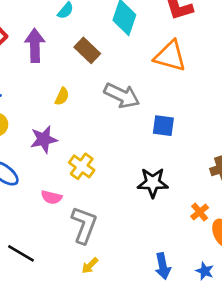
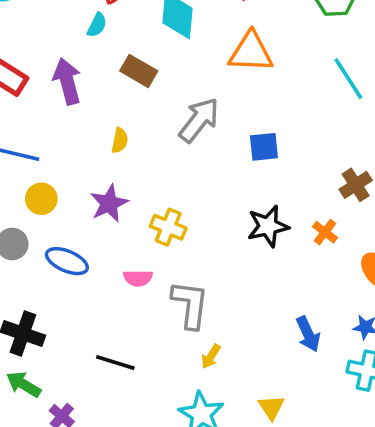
gray arrow: (122, 95) -> (199, 120), turned -64
orange cross: (200, 212) -> (325, 232), moved

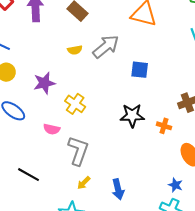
yellow semicircle: (120, 140) -> (75, 50), moved, turned 56
orange cross: (325, 232) -> (164, 126), turned -32
blue arrow: (308, 334) -> (118, 189), moved

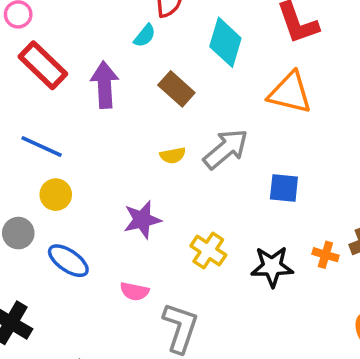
purple star: (44, 83) -> (142, 220), moved
yellow cross: (75, 104) -> (208, 250), moved
orange cross: (164, 126) -> (325, 255), moved

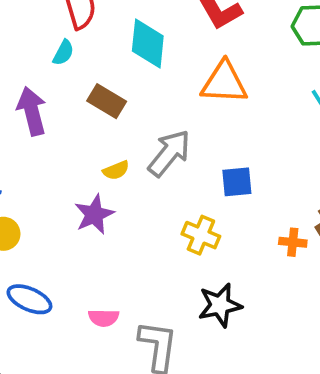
purple star: (142, 220) -> (94, 214), moved
yellow cross: (208, 250) -> (201, 235), moved
black star: (272, 267) -> (220, 305), moved

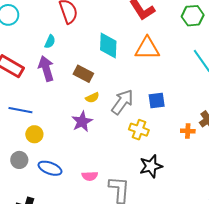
cyan diamond: (148, 43) -> (108, 45), moved
cyan semicircle: (63, 53) -> (50, 42), moved
brown rectangle: (107, 101) -> (83, 74), moved
gray arrow: (169, 153) -> (122, 102), moved

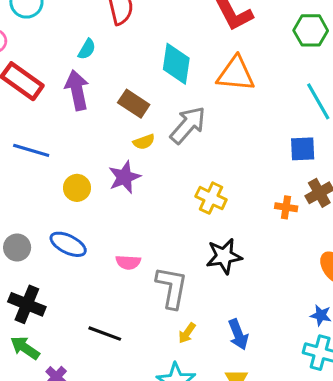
blue square: (157, 101) -> (303, 149), moved
gray arrow: (122, 102) -> (188, 125), moved
yellow circle: (34, 134) -> (77, 188), moved
gray circle: (19, 160) -> (17, 248), moved

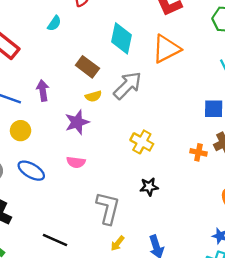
orange triangle: (236, 74) -> (166, 49), turned -36
purple arrow: (77, 90) -> (43, 90), moved, size x0.7
yellow circle: (77, 188) -> (21, 131), moved
black star: (224, 256) -> (149, 187), size x0.7
pink semicircle: (128, 262) -> (76, 162), moved

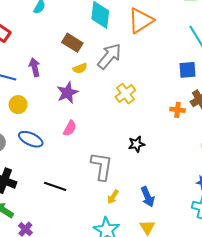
yellow cross: (142, 142) -> (125, 94), moved, turned 30
pink semicircle: (76, 162) -> (70, 128), turned -63
black line: (55, 240) -> (55, 186), moved

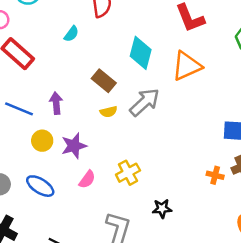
purple star: (67, 93) -> (74, 146), moved
yellow cross: (125, 94) -> (128, 173), moved
yellow circle: (18, 105) -> (42, 141), moved

